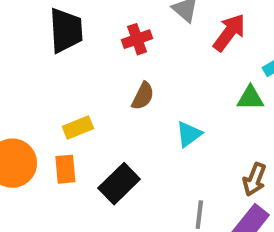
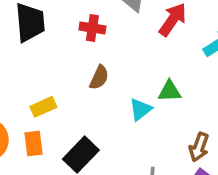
red cross: (137, 39) -> (92, 28), turned 30
green triangle: (250, 98) -> (170, 91), moved

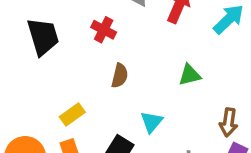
red cross: (92, 28) -> (104, 30), turned 30
cyan triangle: (140, 109) -> (152, 122), moved

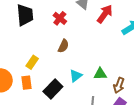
green triangle: (190, 75) -> (100, 74), moved
yellow rectangle: (72, 115) -> (32, 62), turned -32

